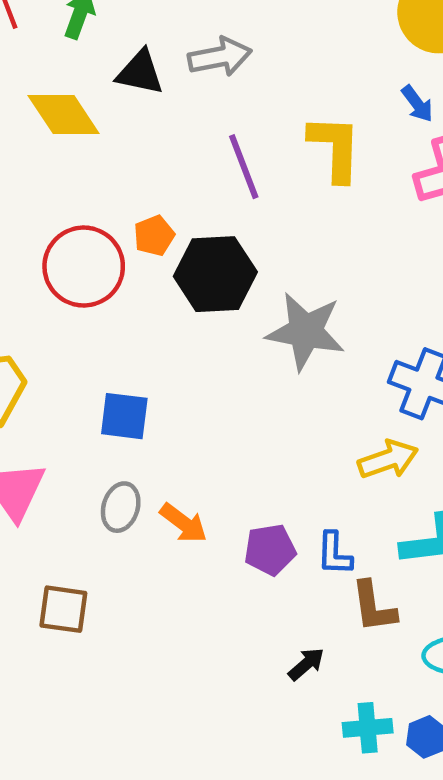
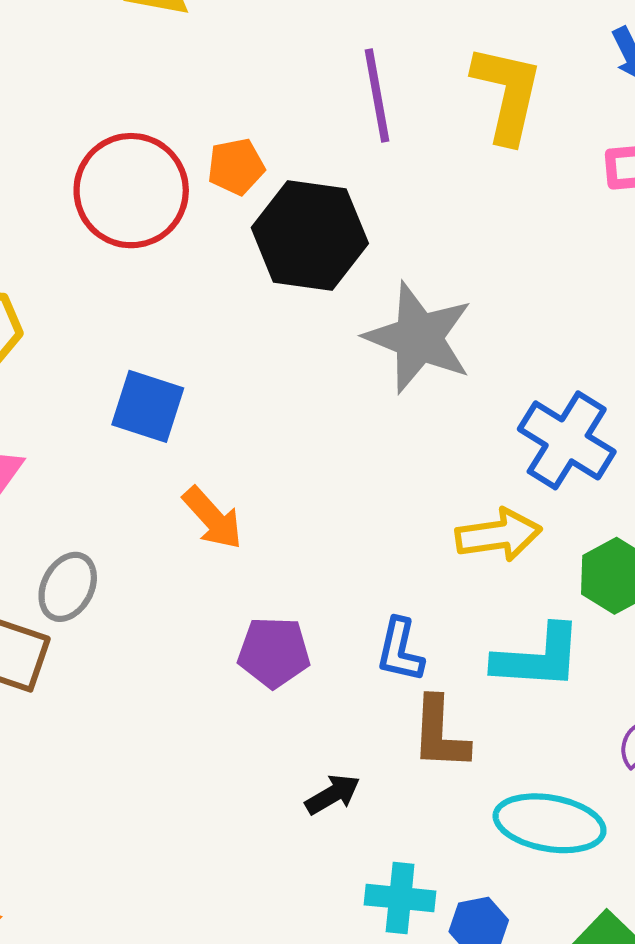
gray ellipse: (121, 507) -> (68, 587), moved
orange arrow: (184, 523) -> (213, 518), moved
purple pentagon: (270, 550) -> (274, 652), moved

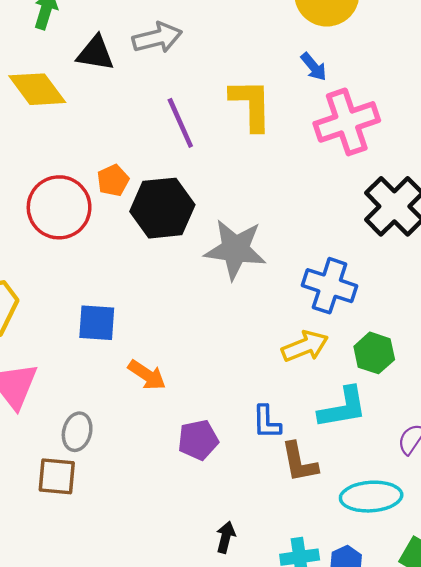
black arrow: (333, 794) -> (226, 537), moved, turned -32

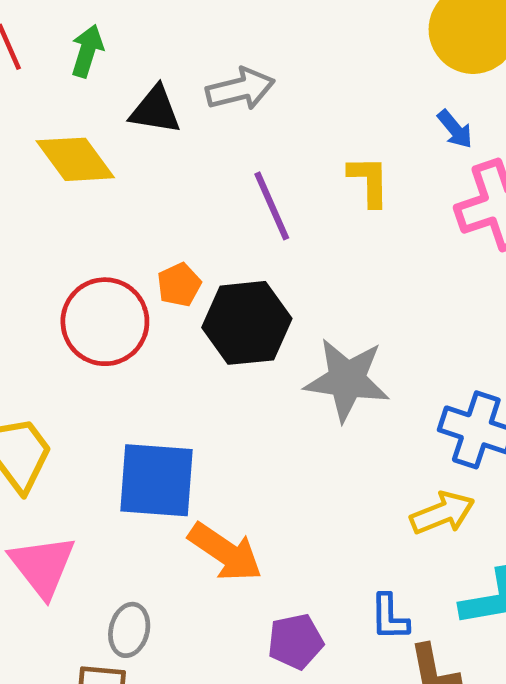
yellow L-shape: (251, 105) -> (369, 181), size x0.7
blue square: (97, 323) -> (156, 480), size x1.5
orange arrow: (147, 375) -> (225, 552), size x1.4

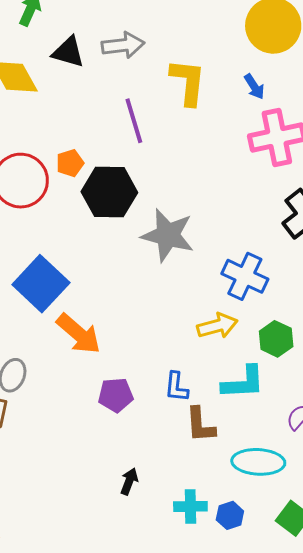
yellow L-shape: (369, 181) -> (188, 82), moved, size x1.4
blue square: (156, 480) -> (41, 284), turned 32

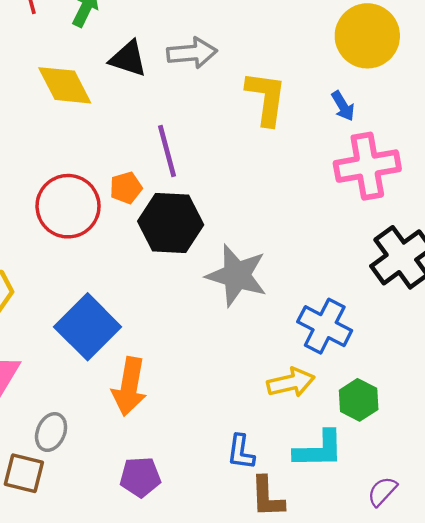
purple line: (134, 121) -> (167, 151), moved
orange arrow: (79, 334) -> (129, 386), turned 57
purple pentagon: (116, 395) -> (140, 477), moved

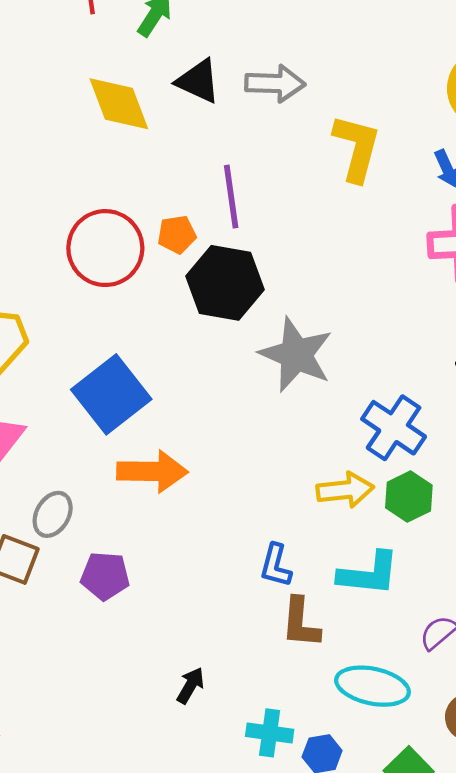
orange arrow: (129, 386) -> (152, 471), turned -106
green hexagon: (359, 400) -> (409, 497), moved
purple pentagon: (140, 477) -> (105, 576), moved

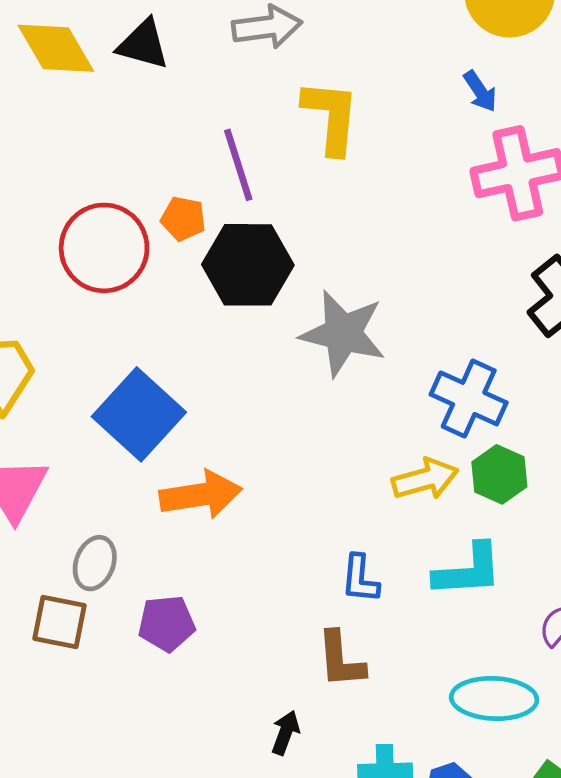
black triangle: (198, 81) -> (143, 44), moved
yellow diamond: (119, 104) -> (56, 48), moved
yellow L-shape: (357, 148) -> (331, 117), moved
orange pentagon: (177, 234) -> (183, 219), turned 30
brown L-shape: (301, 623) -> (341, 659), moved

